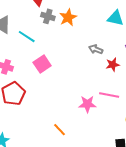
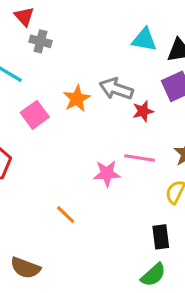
orange star: (68, 17) -> (77, 99), moved
gray arrow: (96, 49) -> (116, 89), size x1.5

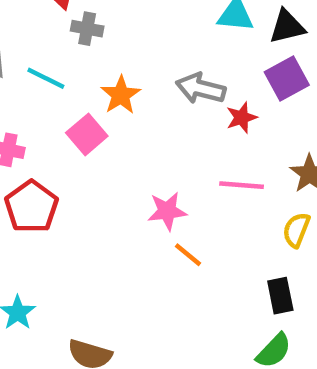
orange star: (77, 99) -> (121, 95), moved
pink star: (107, 173) -> (167, 211), moved
orange line: (66, 214) -> (188, 255), moved

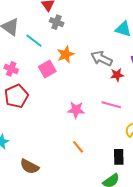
orange line: (188, 255) -> (78, 147), moved

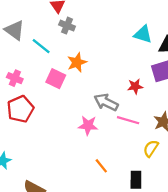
gray arrow: (102, 58) -> (106, 102), moved
pink square: (47, 69) -> (56, 79), turned -36
orange line: (78, 147) -> (101, 166), moved

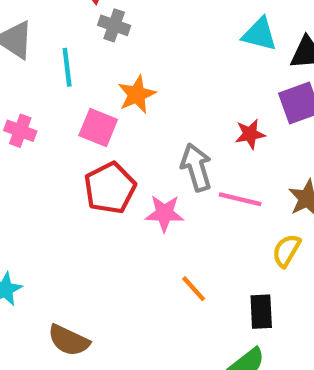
cyan line: (41, 46) -> (67, 67), turned 48
gray arrow: (106, 102) -> (196, 167), turned 50
red pentagon: (20, 109) -> (110, 188), moved

